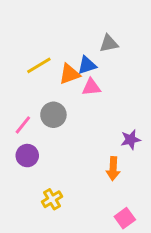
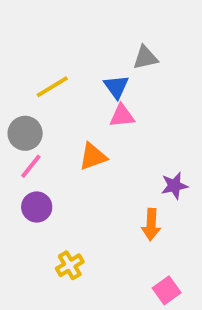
blue triangle: (87, 65) -> (116, 87), turned -48
orange triangle: (69, 74) -> (93, 157), moved
gray circle: (53, 115) -> (25, 133), moved

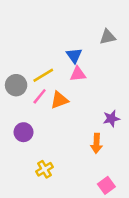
gray triangle: (145, 58) -> (108, 37), moved
yellow line: (52, 87) -> (43, 75), moved
pink line: (31, 166) -> (40, 96), moved

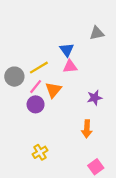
orange triangle: (59, 100) -> (53, 90), turned -30
purple star: (111, 119) -> (95, 98), moved
purple circle: (24, 132) -> (36, 104), moved

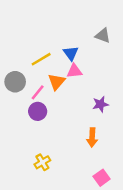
gray triangle: (97, 33) -> (103, 36), turned 32
yellow line: (39, 68) -> (41, 59), moved
orange triangle: (53, 90) -> (57, 82), moved

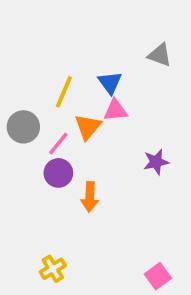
yellow line: (41, 59) -> (64, 92), turned -36
orange arrow: (92, 137) -> (90, 197), moved
yellow cross: (42, 162) -> (53, 269), moved

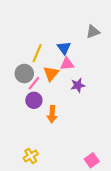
gray triangle: (160, 55) -> (93, 32), turned -40
gray circle: (23, 127) -> (24, 74), moved
purple star: (156, 162) -> (78, 85), moved

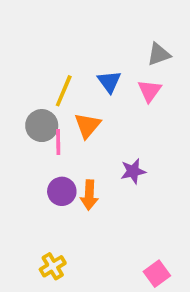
pink triangle: (67, 64) -> (150, 91), moved, turned -48
pink line: (34, 83) -> (58, 142), turned -40
purple star: (78, 85) -> (133, 171), moved
purple circle: (34, 100) -> (62, 191), moved

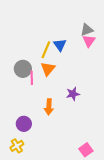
yellow line: (64, 91) -> (46, 50), moved
pink triangle: (150, 91) -> (89, 41), moved
purple circle: (62, 191) -> (24, 124), moved
yellow cross: (53, 266) -> (17, 146), moved

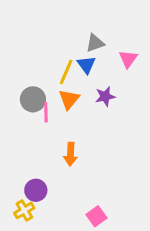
gray triangle: (87, 30) -> (95, 43), moved
purple star: (73, 94) -> (105, 96), moved
purple circle: (24, 124) -> (36, 190), moved
pink square: (86, 150) -> (96, 216), moved

